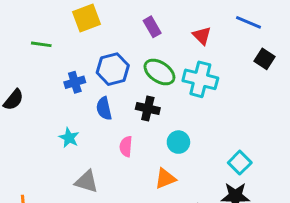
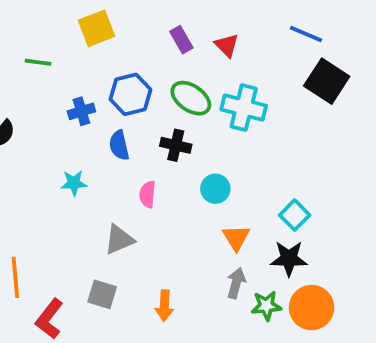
red triangle: (202, 36) -> (227, 45), moved
black square: (265, 59) -> (327, 81), size x1.6
cyan star: (69, 138) -> (74, 183), turned -30
orange triangle: (165, 179) -> (236, 238), moved, turned -40
gray triangle: (86, 181) -> (119, 240), moved, turned -40

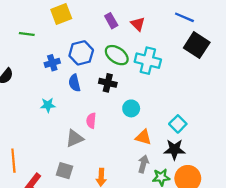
pink semicircle: (147, 194) -> (91, 121), moved
orange triangle: (236, 238) -> (143, 137), turned -42

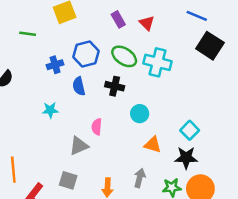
gray arrow: (143, 164) -> (140, 178), moved

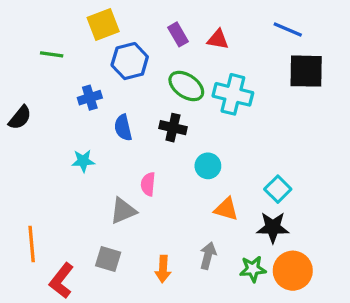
red triangle: (147, 23) -> (218, 39), turned -35
black square: (210, 46) -> (306, 71), turned -32
blue hexagon: (86, 54) -> (130, 61), moved

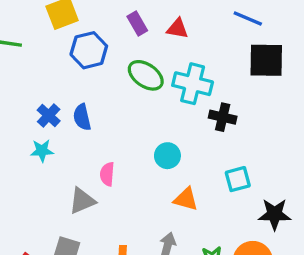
blue cross: (90, 98) -> (49, 115), moved, turned -30
black cross: (173, 128) -> (223, 117), moved
cyan square: (278, 189) -> (238, 179), turned 30
black star: (273, 227) -> (275, 214), moved

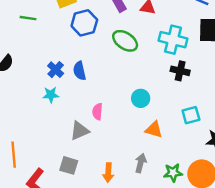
cyan cross: (193, 84) -> (173, 40), moved

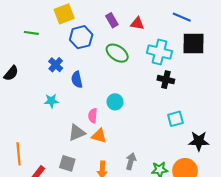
blue cross: (56, 70) -> (56, 65), moved
cyan circle: (141, 98) -> (115, 102), moved
orange triangle: (154, 130) -> (99, 136), moved

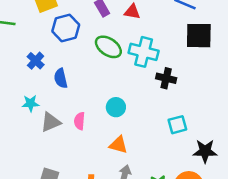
cyan cross: (160, 52) -> (144, 52), moved
cyan circle: (115, 102) -> (116, 107), moved
gray triangle: (77, 133) -> (51, 122), moved
orange triangle: (99, 136) -> (118, 145), moved

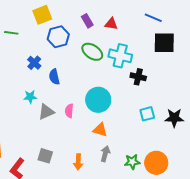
cyan circle: (116, 107) -> (98, 100), size x1.6
black star: (205, 151) -> (174, 118), moved

